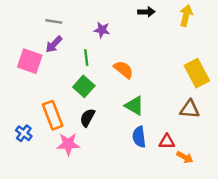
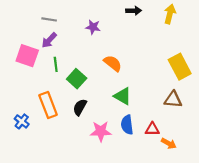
green line: (86, 58) -> (56, 64), moved
pink star: (68, 144) -> (101, 131), moved

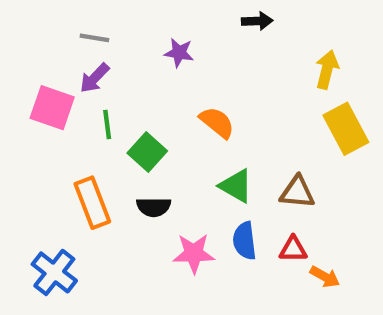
yellow arrow: (170, 14) -> (327, 70), moved
brown triangle: (173, 99) -> (297, 192), moved
black semicircle: (80, 107) -> (154, 207), turned -119
blue cross: (22, 121) -> (54, 272), moved, size x1.5

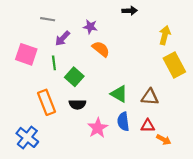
purple arrow: (94, 78) -> (62, 38), moved
orange semicircle: (217, 122) -> (101, 49), moved
pink star: (194, 253) -> (98, 128), turned -30

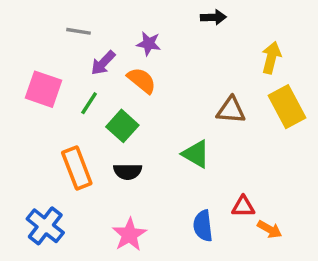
orange semicircle: (101, 49) -> (142, 80), moved
green line: (54, 63) -> (89, 103), turned 40
brown triangle: (150, 97) -> (231, 110), moved
blue semicircle: (123, 121) -> (203, 226), moved
pink star: (98, 128) -> (129, 235), moved

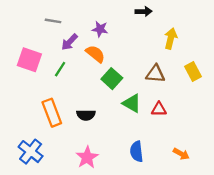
yellow arrow: (271, 58) -> (171, 39), moved
yellow rectangle: (287, 107) -> (193, 71), size x0.7
green square: (122, 126) -> (112, 79), moved
red triangle: (243, 207) -> (159, 109), moved

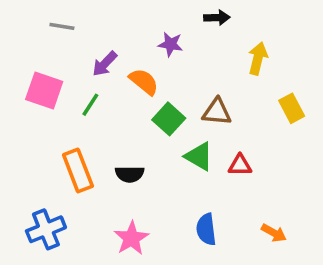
gray line: (53, 21) -> (62, 26), moved
purple star: (100, 29) -> (171, 44), moved
brown triangle: (155, 74) -> (217, 112), moved
blue cross: (31, 152) -> (46, 229), turned 30

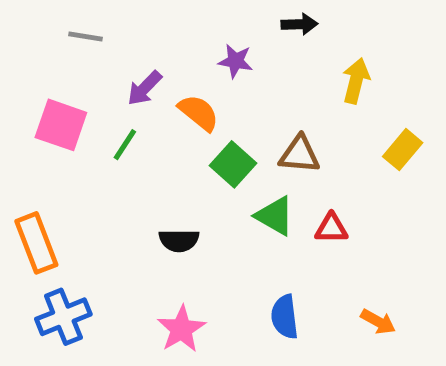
yellow rectangle: (292, 108) -> (403, 150), turned 68
orange rectangle: (78, 171) -> (36, 243), moved

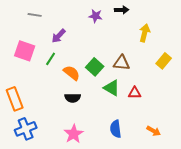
purple star: (235, 61) -> (96, 16), moved
orange semicircle: (199, 113) -> (72, 73), moved

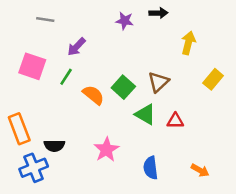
brown triangle: (122, 63) -> (158, 82), turned -48
black semicircle: (73, 98) -> (54, 146), moved
pink star: (74, 134) -> (106, 150), moved

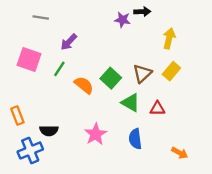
purple star: (125, 21) -> (122, 20), moved
yellow rectangle: (213, 79) -> (171, 71), moved
orange rectangle: (19, 129) -> (17, 115), size x0.7
blue semicircle: (151, 168) -> (135, 139), moved

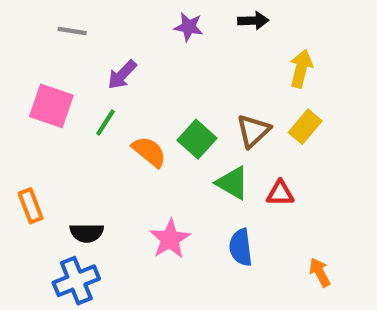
purple star: (122, 20) -> (189, 27), moved
blue cross: (30, 150) -> (76, 281), moved
orange arrow: (180, 153) -> (320, 272), turned -147

